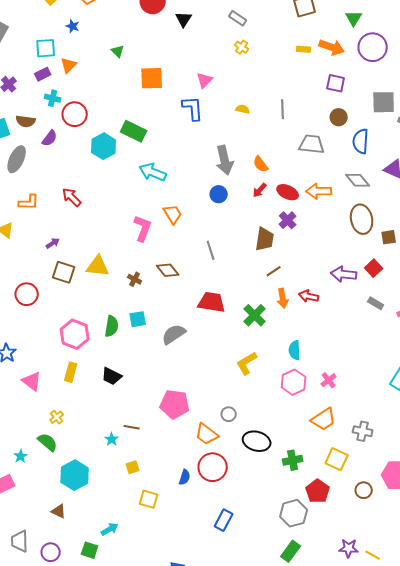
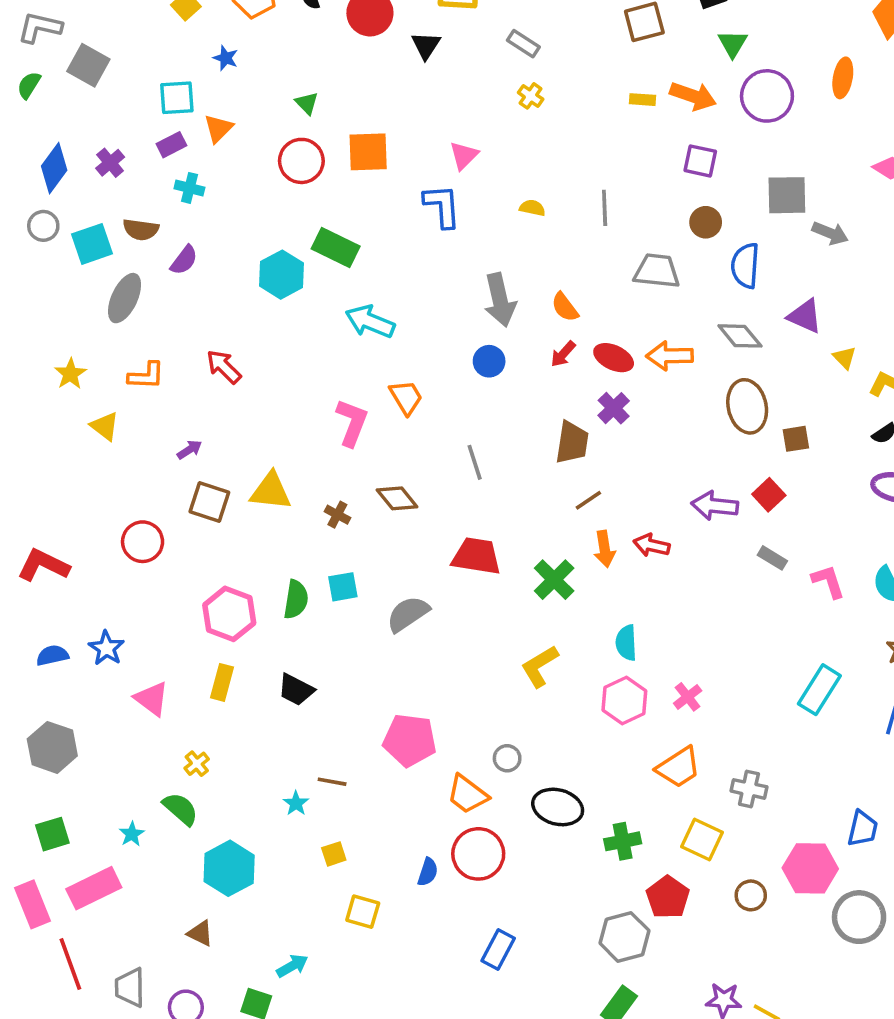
red circle: (75, 114) -> (301, 161), moved

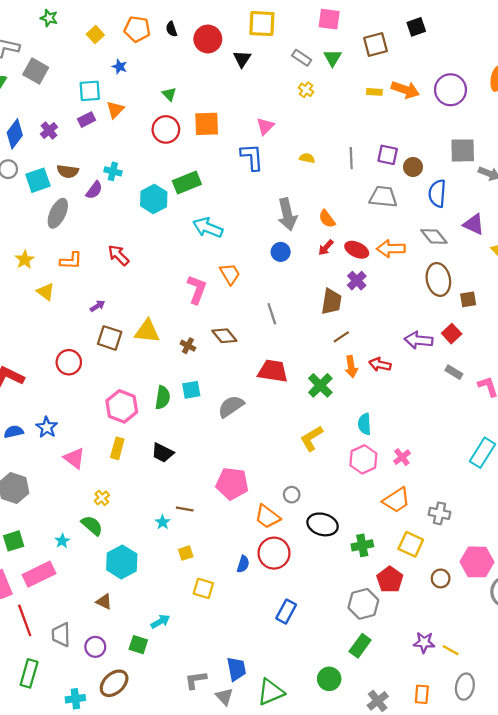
green triangle: (733, 44) -> (332, 58), moved
purple square: (700, 161) -> (388, 155), moved
cyan cross: (189, 188) -> (113, 171), moved
green rectangle: (336, 248) -> (187, 182), turned -48

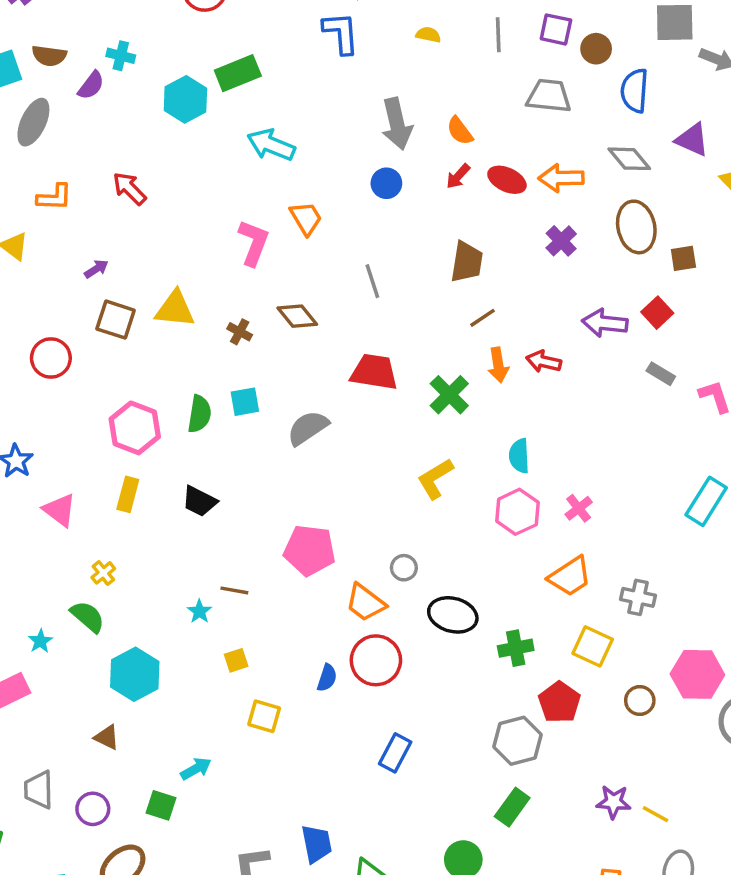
purple cross: (357, 281) -> (561, 241), moved

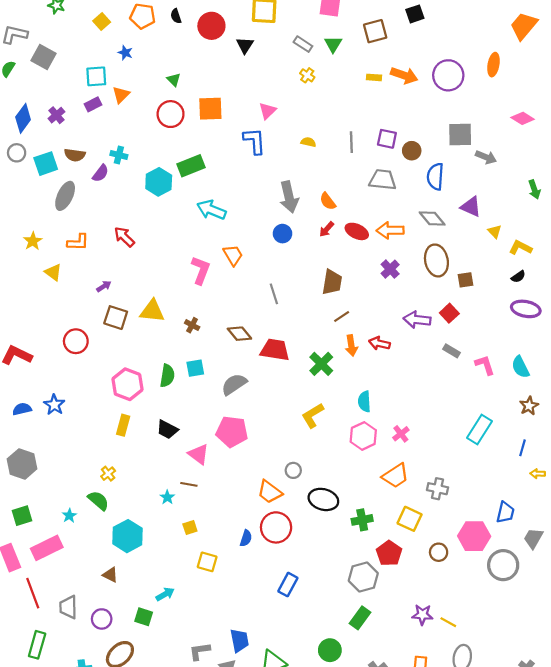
brown diamond: (297, 316) -> (239, 334), moved
pink triangle: (60, 510) -> (199, 454), moved
pink pentagon: (310, 550) -> (232, 432), moved

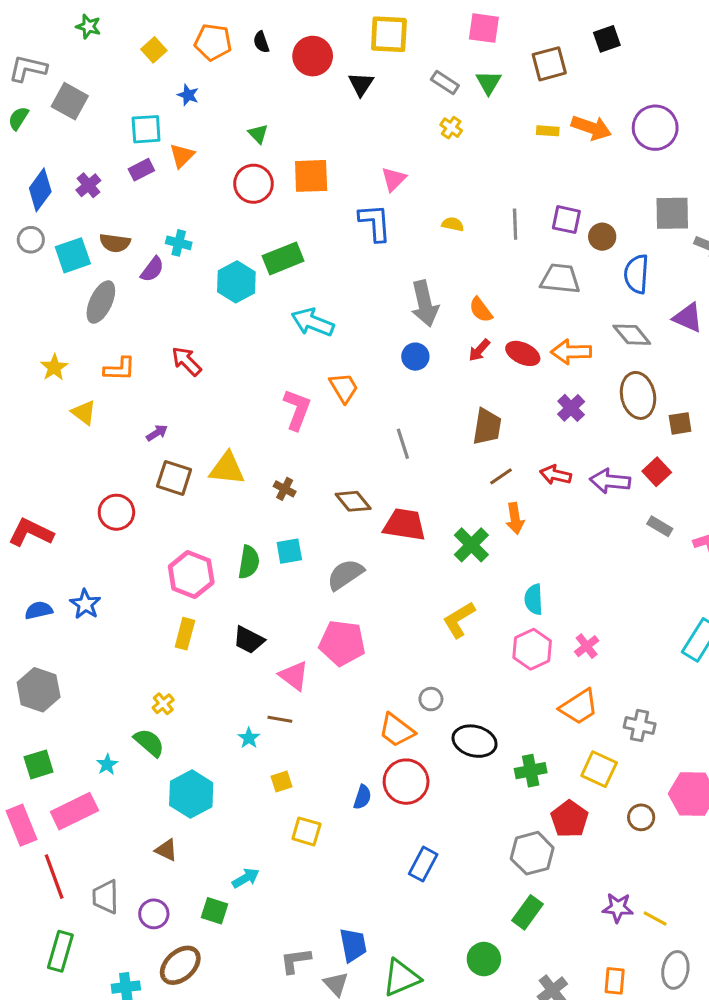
red arrow: (379, 343) -> (555, 475), moved

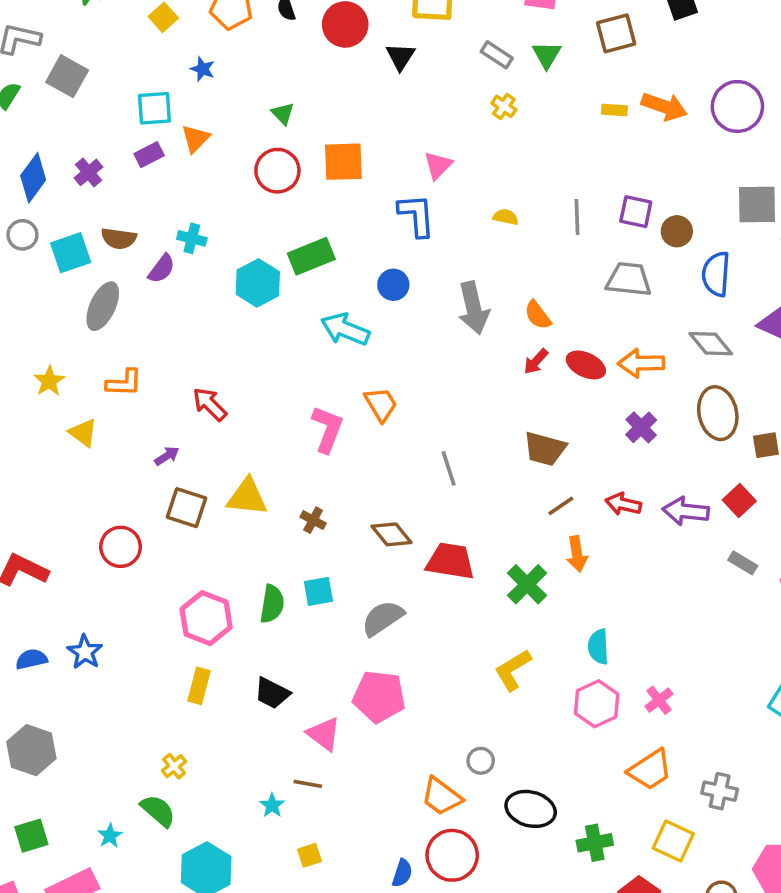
blue circle: (415, 357) -> (393, 285), moved
red arrow: (187, 361) -> (210, 404), moved
brown trapezoid: (487, 427) -> (545, 449), turned 96

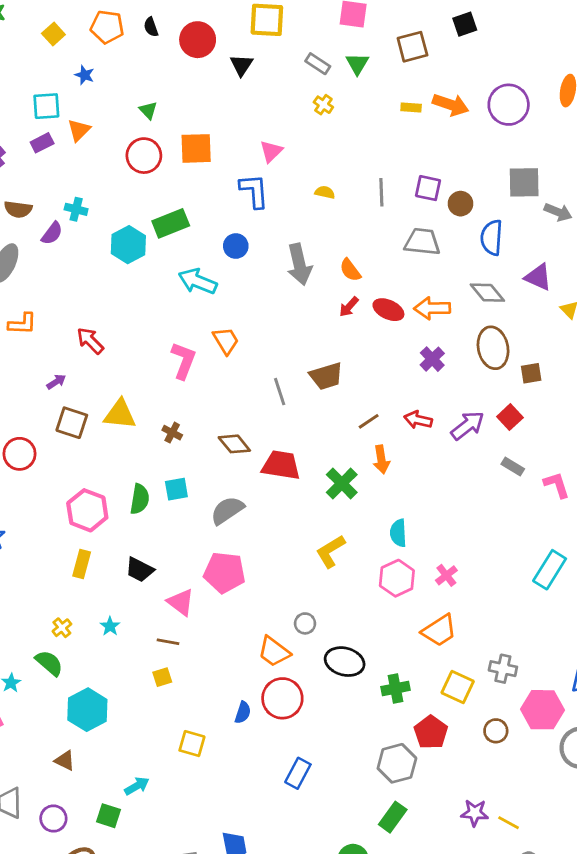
brown trapezoid: (545, 449) -> (326, 376), moved, turned -32
purple arrow: (686, 511) -> (468, 426), turned 136
gray cross: (720, 791) -> (503, 669), moved
cyan star: (272, 805) -> (110, 626), moved
yellow square: (310, 855) -> (162, 677), moved

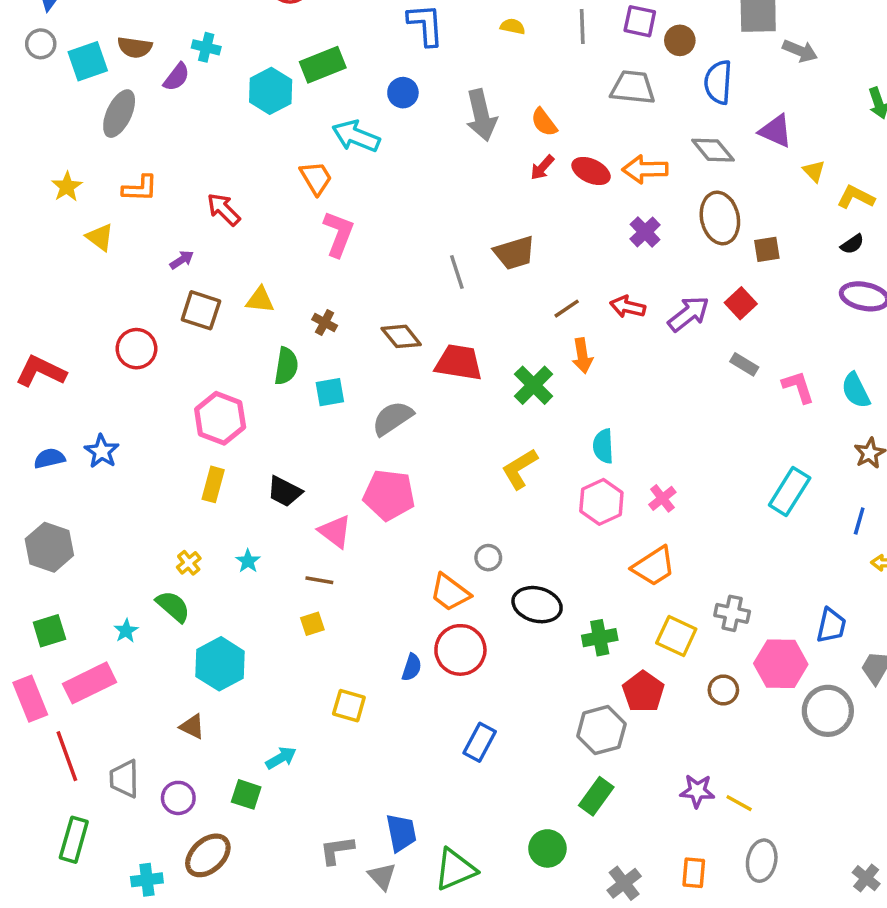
orange trapezoid: (226, 341) -> (316, 178), moved
yellow triangle: (120, 414) -> (260, 300), size x0.7
green semicircle: (140, 499) -> (286, 366), moved

